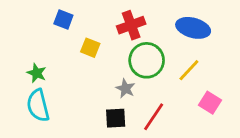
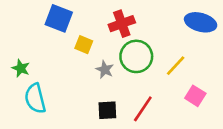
blue square: (63, 19) -> (59, 18), size x1.5
blue ellipse: (193, 28) -> (201, 22), moved
green star: (37, 73) -> (21, 68), moved
gray star: (125, 89) -> (105, 70), moved

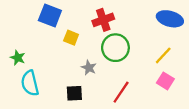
yellow line: (176, 66) -> (163, 55), moved
gray star: (105, 70) -> (89, 68), moved
black square: (107, 110) -> (74, 93), moved

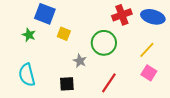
red cross: (103, 20) -> (122, 15), moved
green star: (18, 58) -> (29, 35), moved

